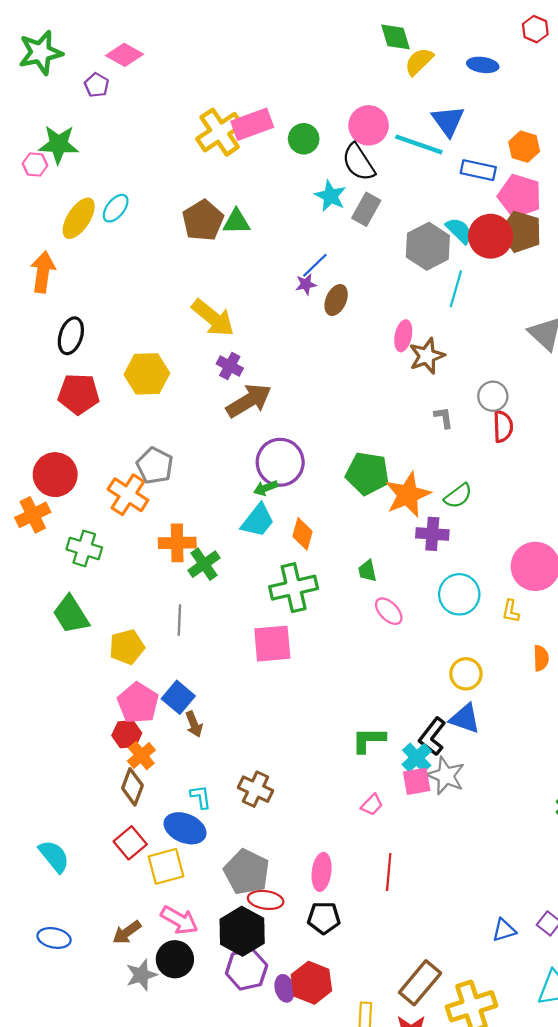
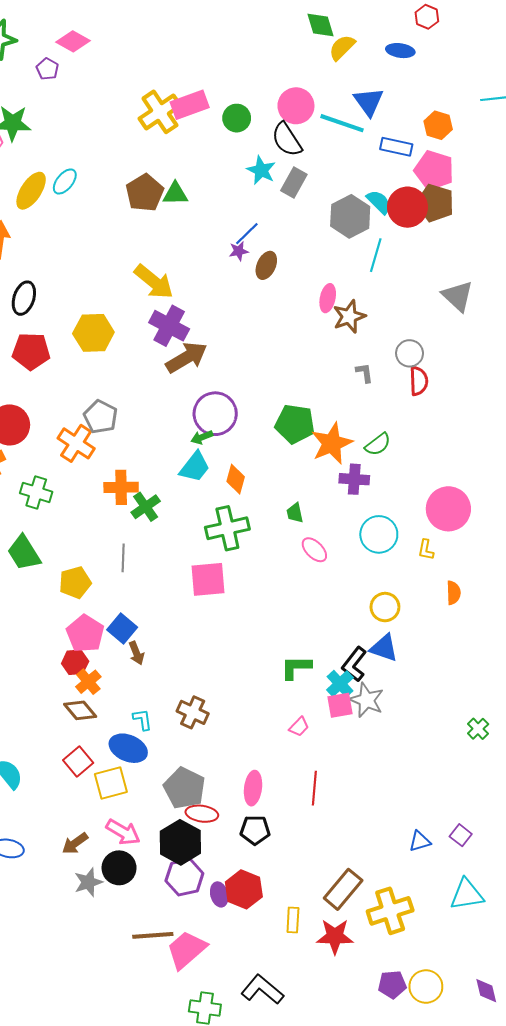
red hexagon: (535, 29) -> (427, 17), moved
purple cross: (230, 366) -> (169, 326), size x1.6
brown diamond: (132, 787) -> (80, 710), turned -60

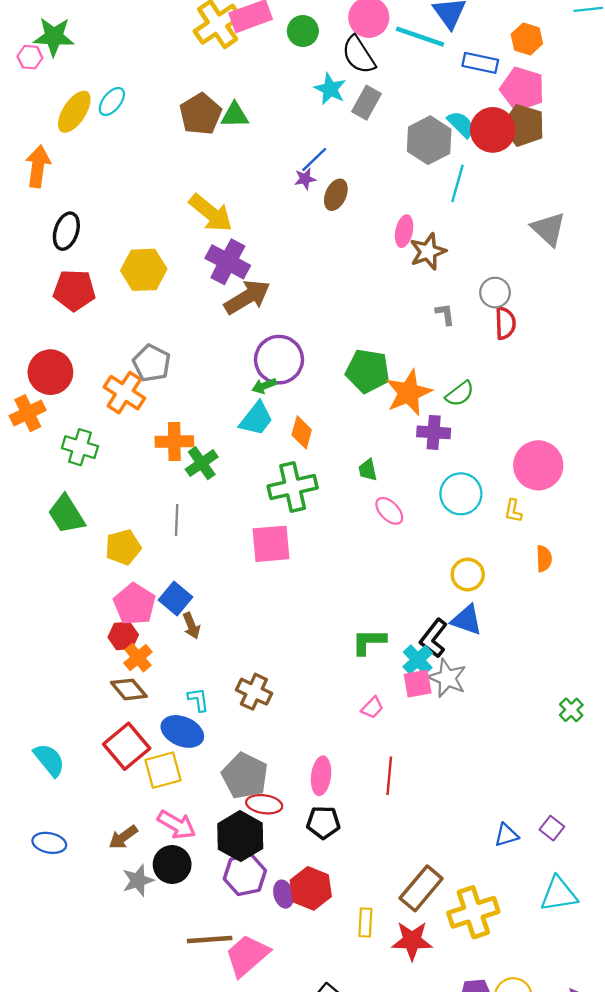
red square: (78, 761) -> (127, 746), size x1.4

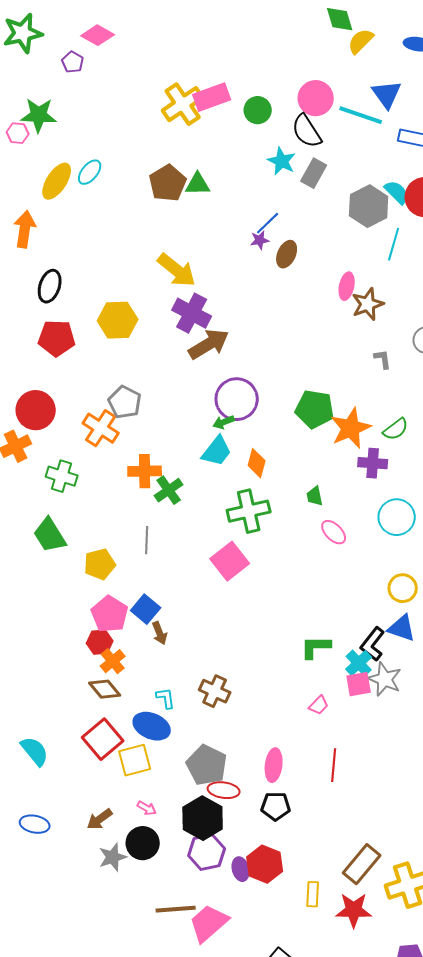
pink square: (271, 544) -> (230, 561), turned -33
pink arrow: (177, 825) -> (147, 808), size x0.6

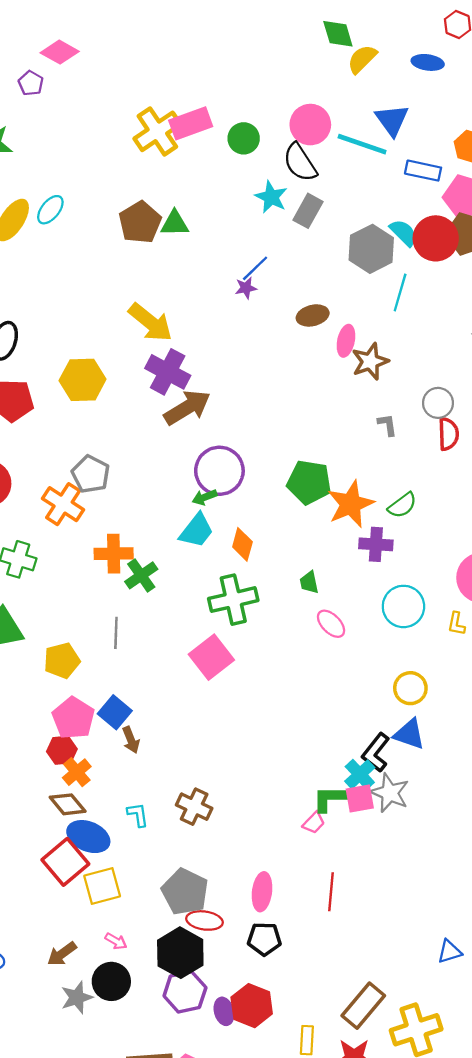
brown ellipse: (287, 254) -> (313, 315), moved, turned 52
green L-shape: (316, 647) -> (330, 799), moved
blue ellipse: (152, 726) -> (88, 837), moved

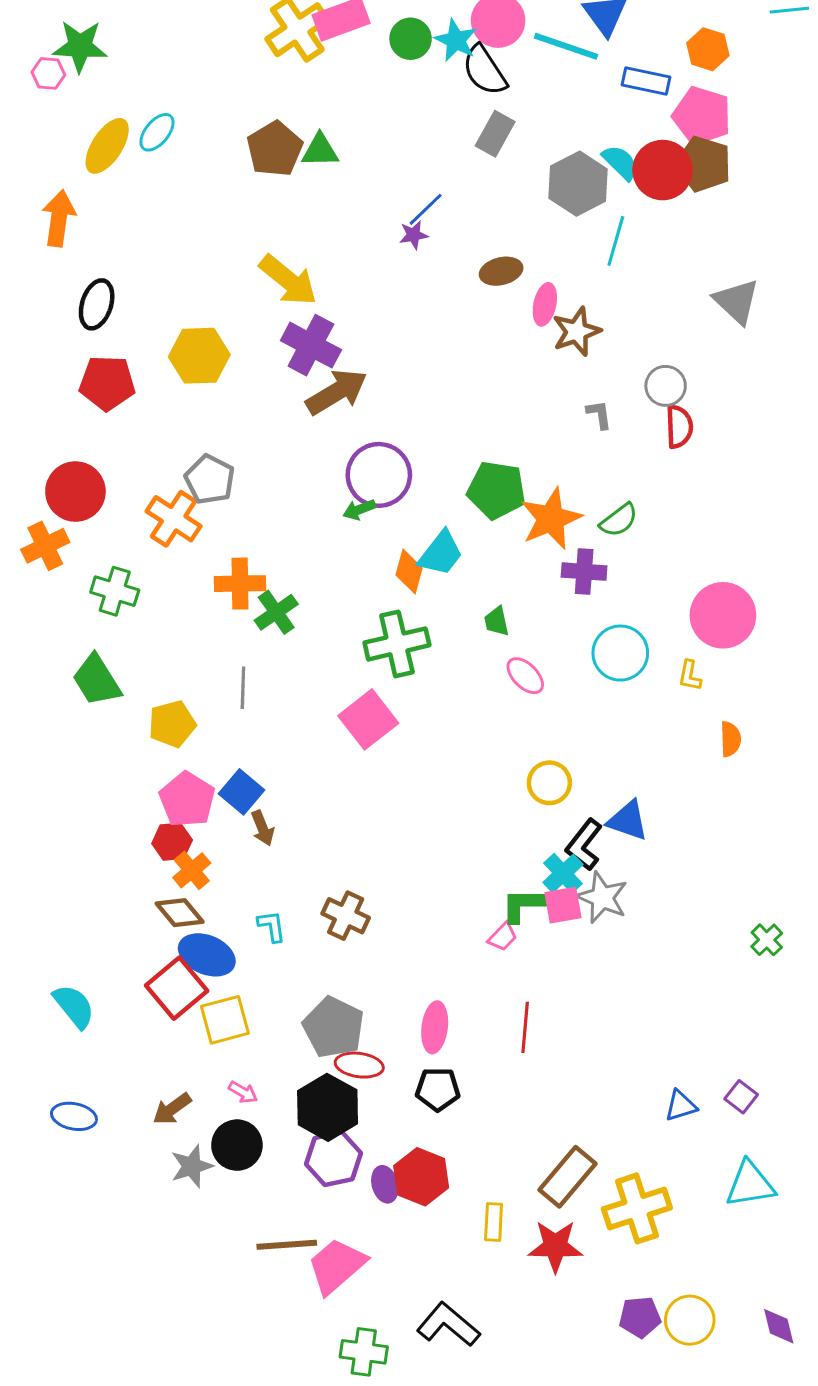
cyan star: (271, 197) -> (456, 40), moved
cyan trapezoid: (196, 531) -> (441, 553), moved
yellow circle: (410, 688) -> (549, 783), moved

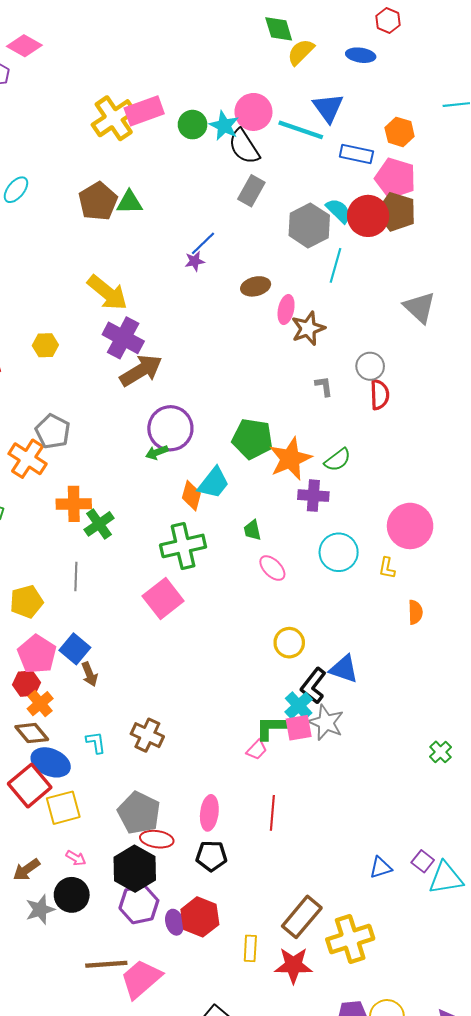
yellow hexagon: (199, 356) -> (45, 345), size x0.6
cyan triangle: (750, 1184) -> (446, 878), moved

